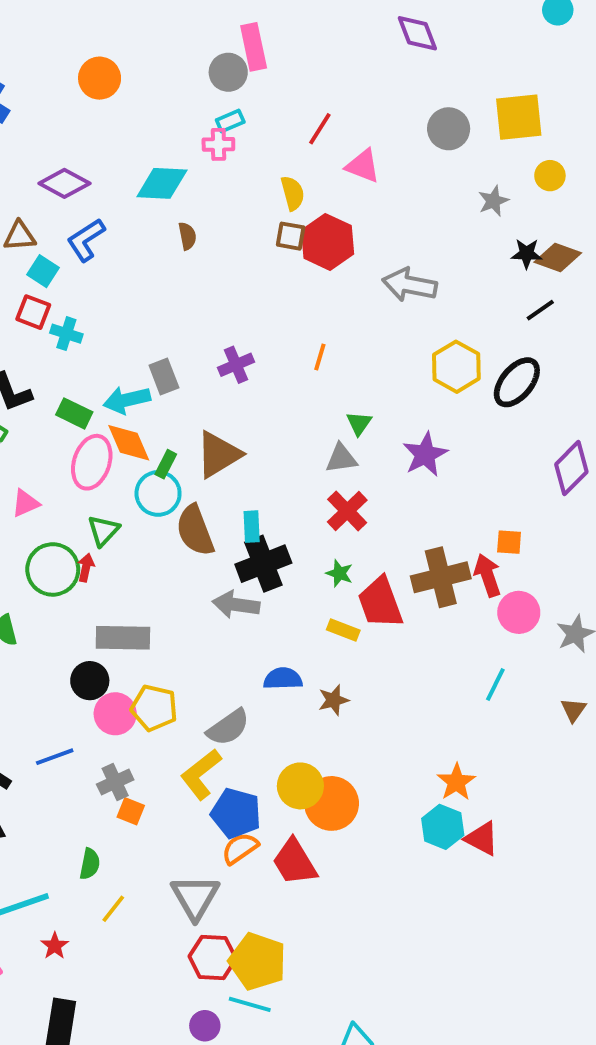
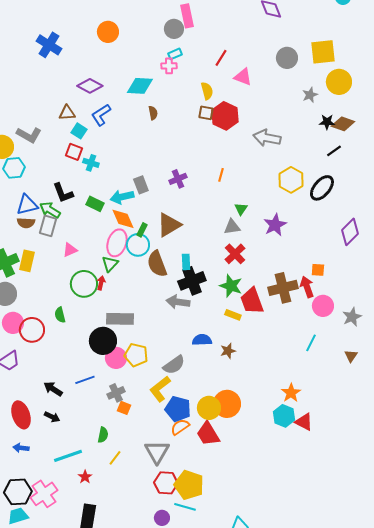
yellow circle: (550, 176) -> (339, 82), size x1.6
pink ellipse: (92, 462) -> (117, 243), moved
green star: (339, 573) -> (231, 286), size x1.6
black circle: (90, 681) -> (103, 341), size x1.4
yellow circle: (300, 786) -> (209, 408), moved

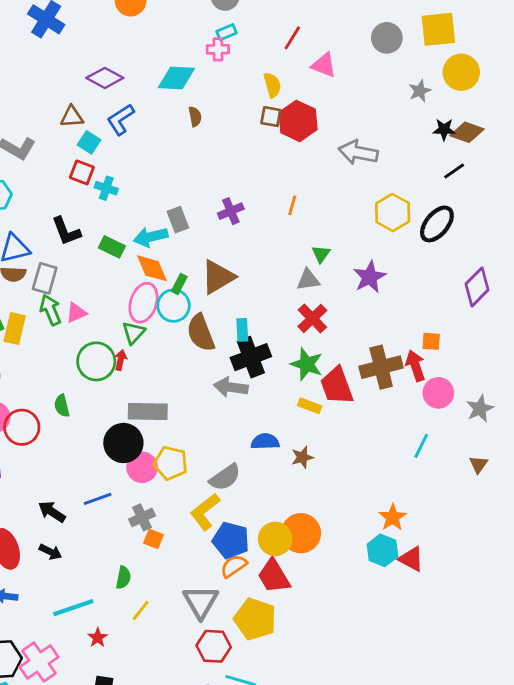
green arrow: (50, 210) -> (50, 310), moved, turned 35
yellow pentagon: (189, 485) -> (255, 619), moved

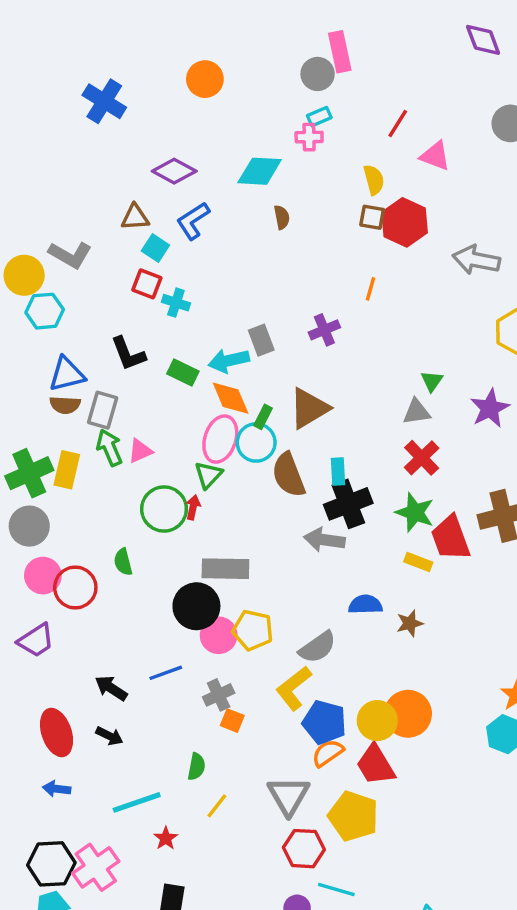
orange line: (292, 205) -> (370, 289), moved

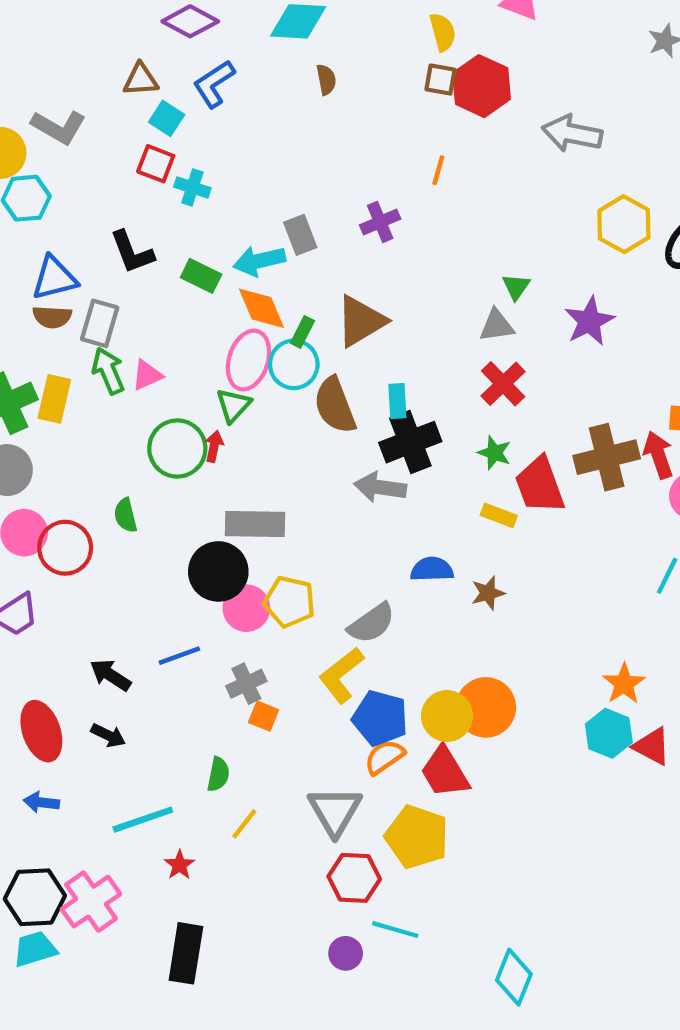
green star: (415, 512) -> (494, 453), size x0.7

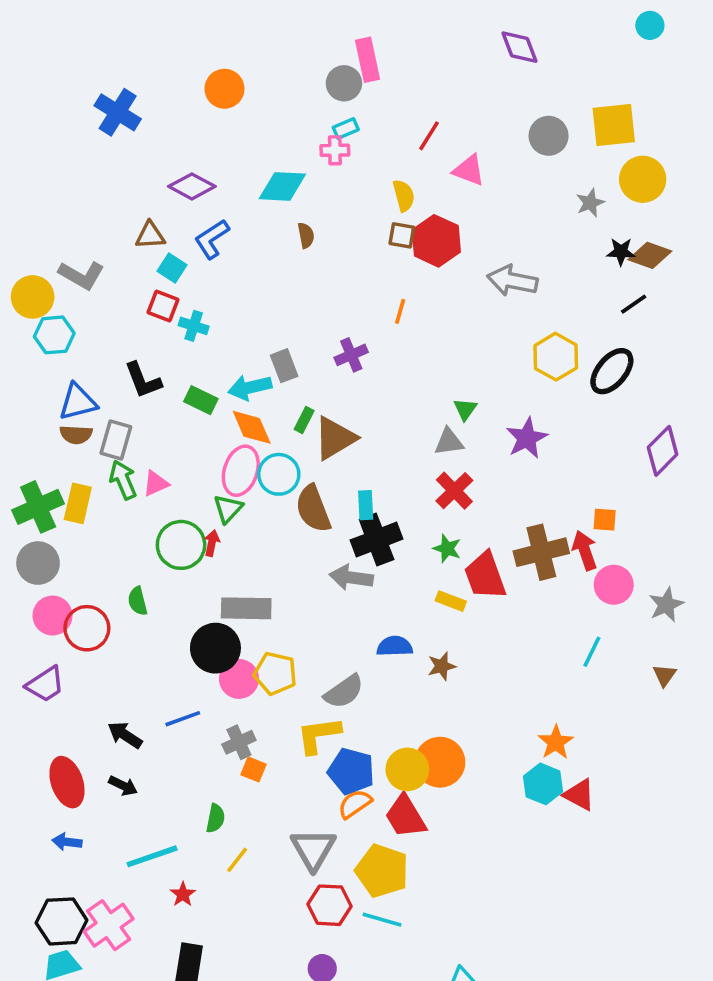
green rectangle: (302, 332) -> (304, 420), moved
yellow L-shape: (341, 675) -> (319, 735), turned 30
cyan line: (395, 930) -> (382, 920), moved

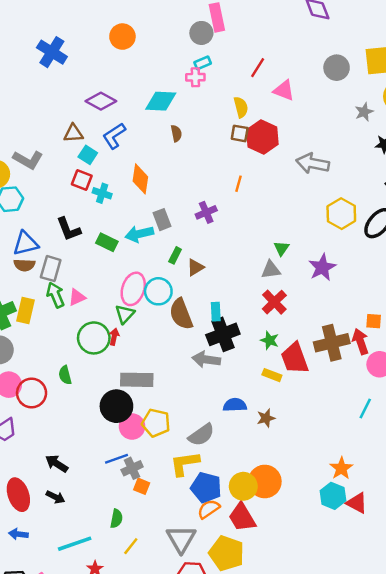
orange diamond: (252, 427) -> (140, 179), moved, turned 32
brown triangle: (335, 438) -> (195, 267), size x0.6
blue line: (183, 719) -> (116, 459), moved

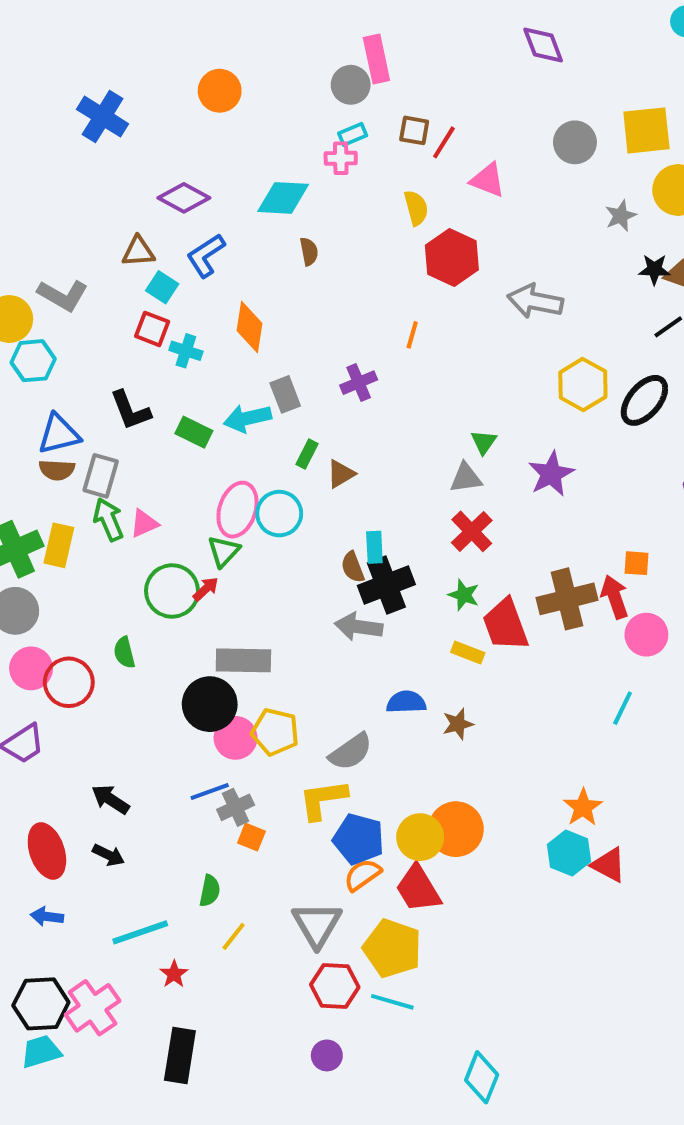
brown square: (240, 133) -> (414, 130), moved
brown semicircle: (181, 314) -> (353, 567), moved, size x0.6
red arrow: (114, 337) -> (206, 589), turned 35

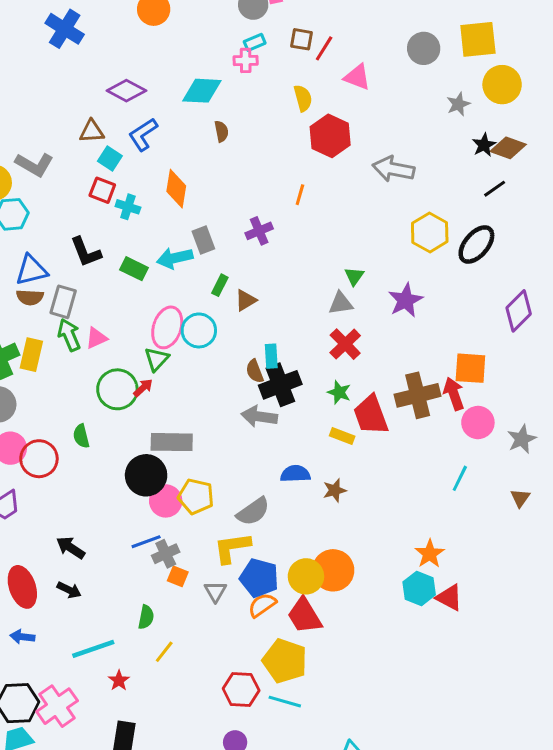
black star: (654, 269) -> (484, 145), turned -30
orange square: (636, 563) -> (470, 368), size x1.6
gray triangle: (317, 924) -> (215, 591), moved, size x0.6

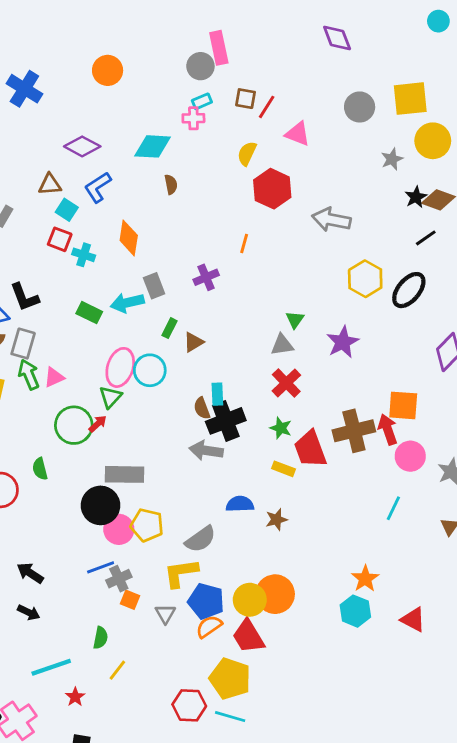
yellow semicircle: (303, 98) -> (247, 153), turned -140
black L-shape: (86, 252) -> (24, 297), moved
red triangle: (449, 597) -> (413, 619), moved

